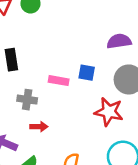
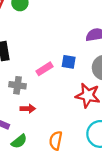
pink rectangle: (59, 81) -> (44, 69), turned -42

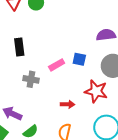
red arrow: (28, 109) -> (68, 104), moved

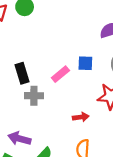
black rectangle: (19, 47) -> (22, 73), moved

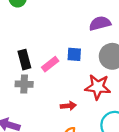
black rectangle: (22, 73) -> (24, 60), moved

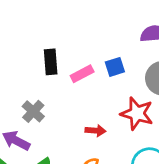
blue square: (74, 54) -> (115, 67), turned -32
gray cross: (24, 84) -> (33, 111), moved, turned 30

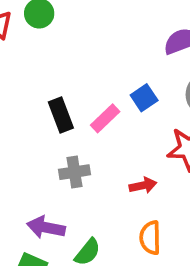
gray cross: (33, 111) -> (74, 172), moved, turned -35

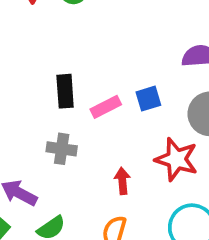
red arrow: (143, 185) -> (122, 181), turned -100

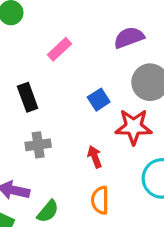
blue square: (148, 99) -> (99, 100), moved
pink rectangle: (106, 107) -> (59, 49), moved

